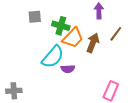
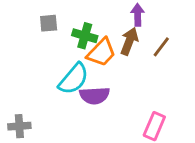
brown arrow: (93, 43) -> (129, 41), moved
purple semicircle: (68, 69) -> (94, 96), size x1.5

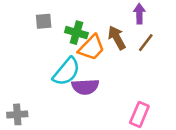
purple arrow: (138, 15) -> (139, 14), moved
brown arrow: (129, 41) -> (117, 38), turned -50

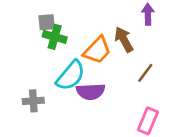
green cross: (76, 33) -> (55, 37), moved
brown line: (146, 43) -> (145, 73), moved
gray cross: (17, 114) -> (33, 101), moved

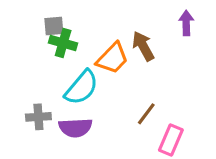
purple arrow: (148, 14) -> (186, 23), moved
brown line: (145, 73) -> (146, 114), moved
purple semicircle: (91, 92) -> (75, 128), moved

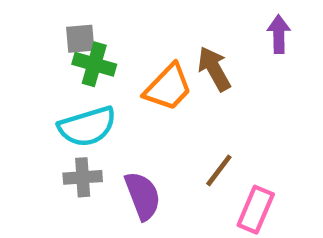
cyan semicircle: (82, 88) -> (87, 127), moved, turned 33
gray cross: (38, 117) -> (83, 177), moved
purple semicircle: (75, 128) -> (143, 196), moved, turned -108

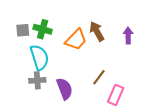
purple arrow: (279, 34) -> (128, 35), moved
gray square: (80, 39) -> (23, 30), moved
cyan semicircle: (87, 127) -> (39, 57), turned -90

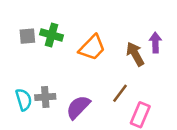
brown arrow: (97, 31) -> (135, 54), moved
cyan semicircle: (39, 57) -> (24, 100), moved, size x0.7
purple semicircle: (64, 89) -> (78, 107), turned -115

